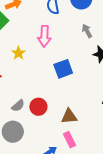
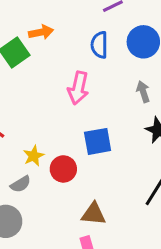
yellow star: (18, 53) -> (34, 156), moved
red circle: (38, 107) -> (63, 169), moved

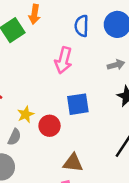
orange arrow: (41, 32) -> (34, 14), turned 108
gray arrow: (143, 92) -> (116, 65), turned 91
gray semicircle: (21, 184) -> (14, 137), turned -35

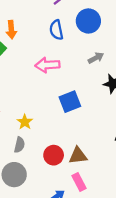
pink arrow: (63, 60) -> (47, 65), turned 85
red circle: (50, 126) -> (54, 155), moved

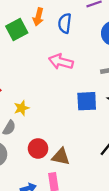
blue semicircle: (56, 30) -> (65, 23), moved
blue square: (70, 102) -> (87, 101), moved

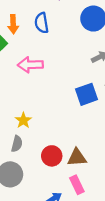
pink arrow: (61, 62) -> (30, 65), moved

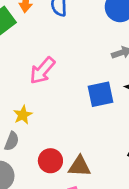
pink arrow: (30, 65) -> (42, 71), moved, turned -55

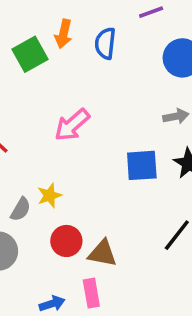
yellow star: (23, 115) -> (49, 195), moved

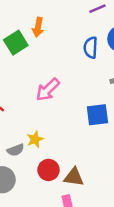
blue semicircle: (105, 43) -> (91, 48), moved
gray semicircle: (21, 209) -> (16, 150), turned 42

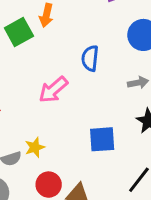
blue semicircle: (91, 48) -> (90, 58), moved
blue square: (97, 115) -> (102, 139), moved

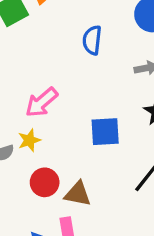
pink arrow: (53, 90) -> (41, 102), moved

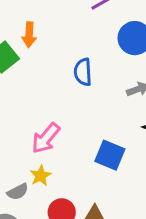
blue square: (105, 132) -> (110, 155), turned 36

